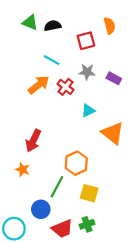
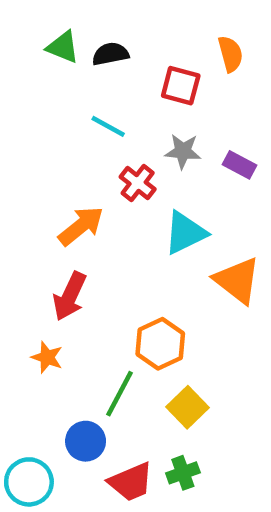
red square: (86, 41) -> (181, 86), turned 30
orange arrow: (39, 85) -> (81, 226), moved
cyan triangle: (88, 111) -> (185, 233), size x1.5
yellow square: (89, 193) -> (187, 407), turned 30

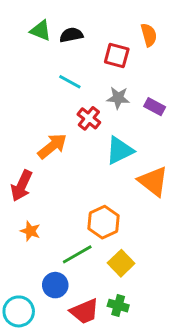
red arrow: (70, 296) -> (22, 186), moved
green line: (120, 394) -> (77, 254), turned 32
green cross: (183, 473) -> (118, 306), turned 36

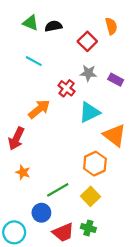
red square: (117, 55) -> (87, 41), turned 30
cyan line: (70, 82) -> (34, 61), moved
orange hexagon: (104, 222) -> (95, 164), moved

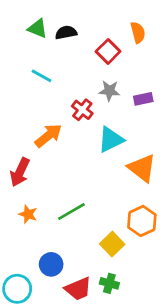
purple rectangle: (116, 80) -> (143, 99), turned -40
orange hexagon: (95, 164) -> (142, 221), moved
green line: (58, 190) -> (71, 211), moved

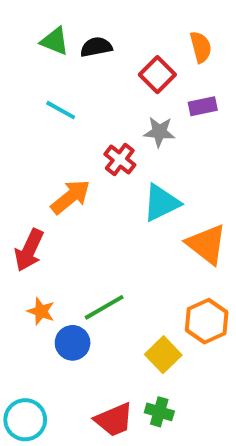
purple rectangle: (143, 99) -> (203, 106), moved
blue circle: (51, 264) -> (73, 343), moved

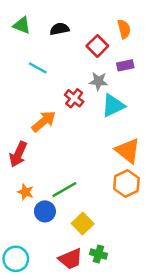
green triangle: (55, 41) -> (22, 25), moved
cyan triangle: (161, 203) -> (113, 106), moved
orange hexagon: (207, 321) -> (126, 183), moved
yellow square: (163, 355) -> (83, 224), moved

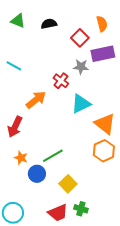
purple rectangle: (125, 65) -> (103, 54), size x1.6
cyan line: (38, 68) -> (14, 66), moved
cyan triangle: (113, 106) -> (81, 104), moved

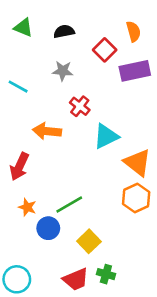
gray star: (81, 67) -> (63, 71), moved
orange arrow: (36, 100) -> (47, 131), turned -135

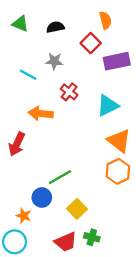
orange semicircle: (134, 31) -> (105, 20), moved
cyan line: (18, 87) -> (28, 75), moved
cyan triangle: (106, 136) -> (108, 106), moved
orange star: (27, 207) -> (24, 216), moved

